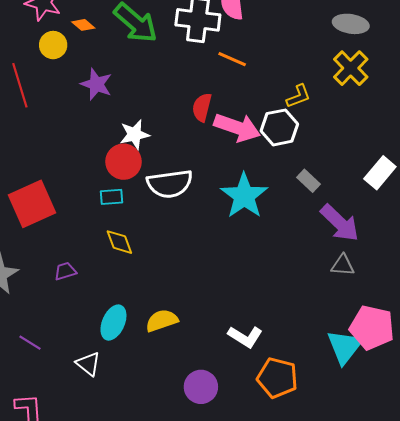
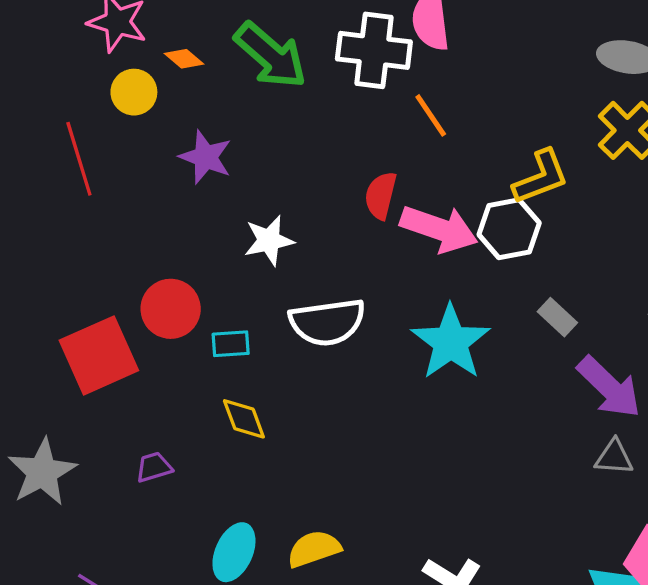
orange line: (232, 59) -> (431, 115), turned 32
yellow L-shape: (298, 96) -> (541, 177), size x1.4
red circle: (124, 162) -> (171, 309), moved

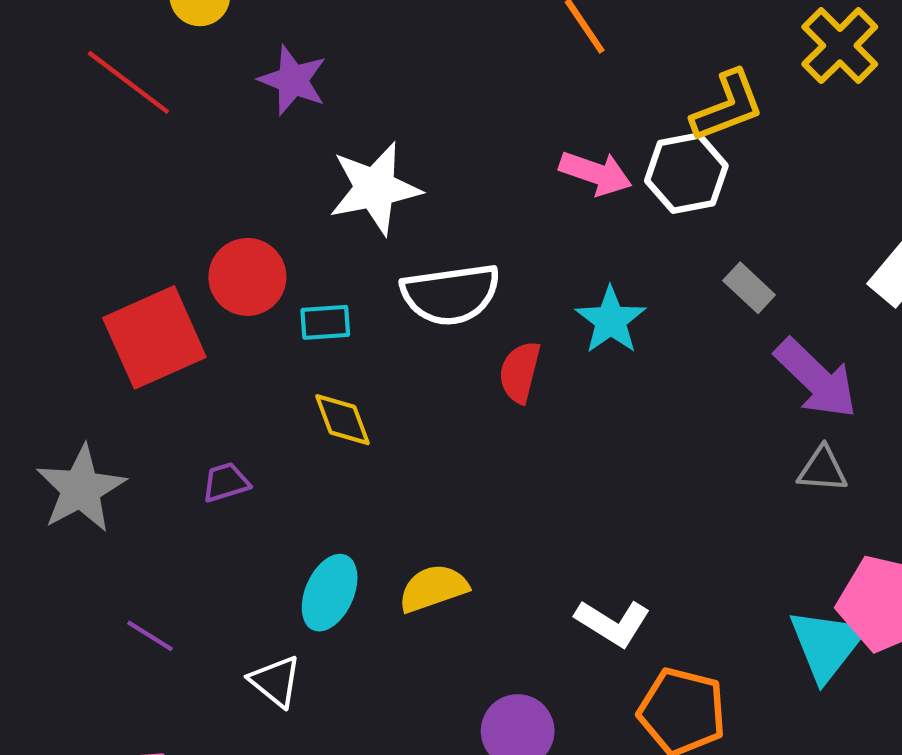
red line: (79, 159) -> (128, 82), turned -36
red semicircle: (381, 195) -> (520, 372), moved
pink arrow: (439, 229) -> (595, 173), size x0.7
white star: (269, 240) -> (375, 188), size x1.4
cyan star: (451, 342) -> (611, 320), size x0.7

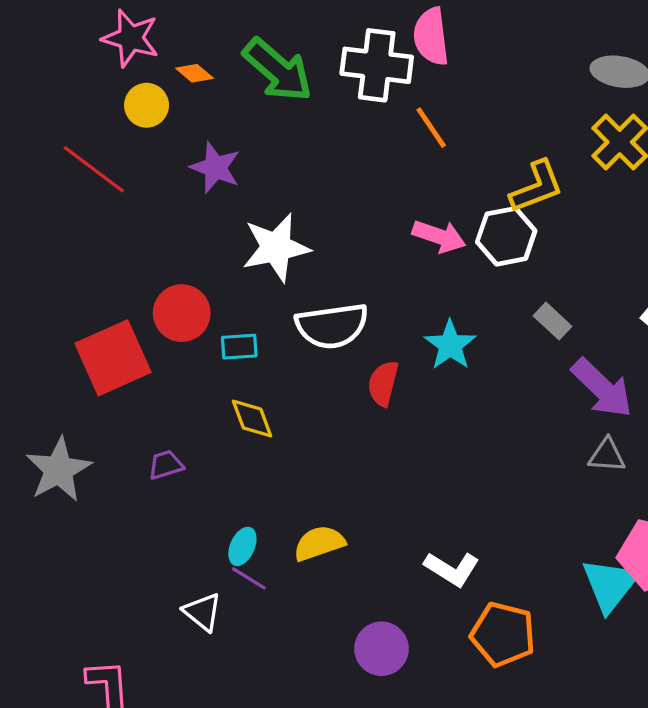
cyan ellipse: (330, 593) -> (242, 546), size x0.7
purple line: (150, 636) -> (249, 578), moved

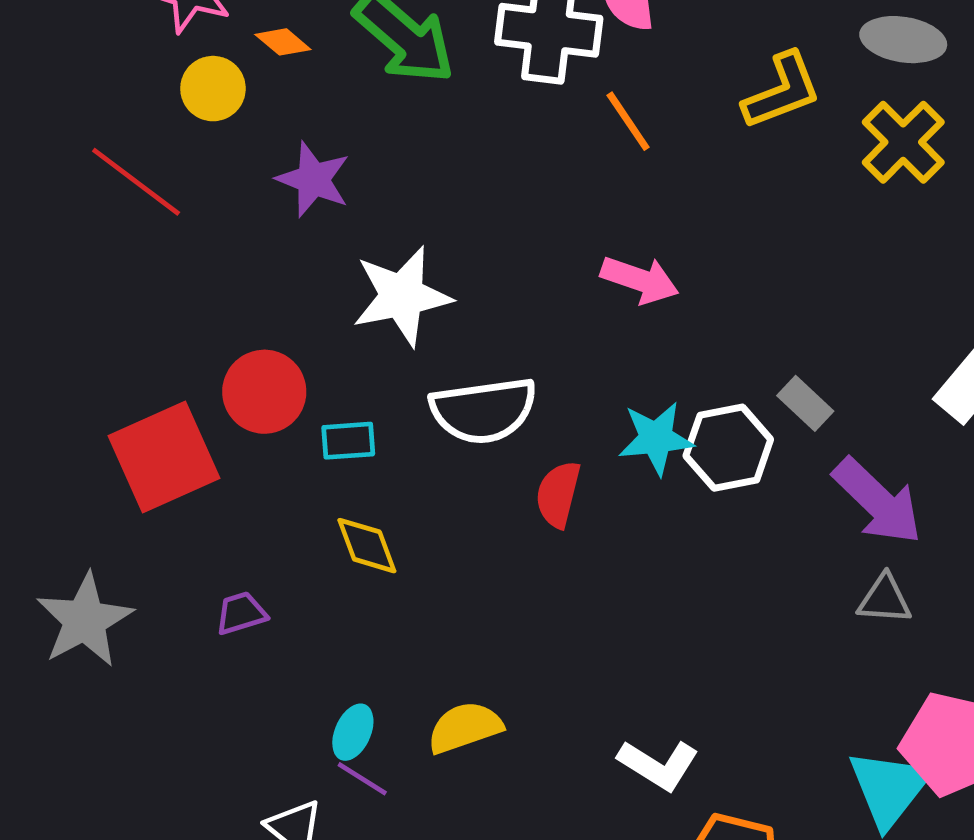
yellow L-shape: (537, 187) -> (782, 91), moved
white hexagon: (506, 236) -> (728, 448), moved
cyan star: (450, 345) -> (656, 438), turned 30

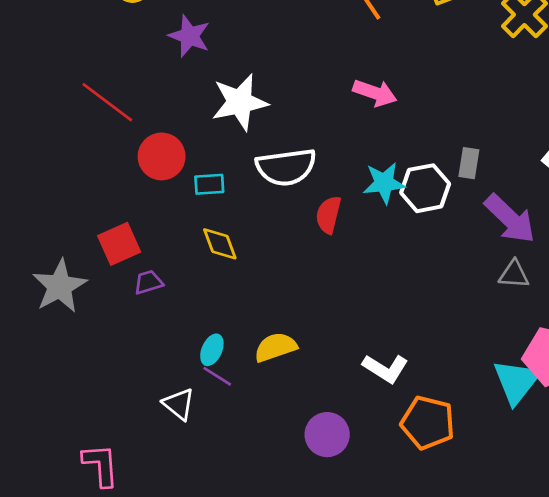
red line: (136, 182) -> (107, 102), moved
gray rectangle: (805, 403) -> (469, 163), turned 56
red square: (164, 457) -> (119, 244), moved, size x0.7

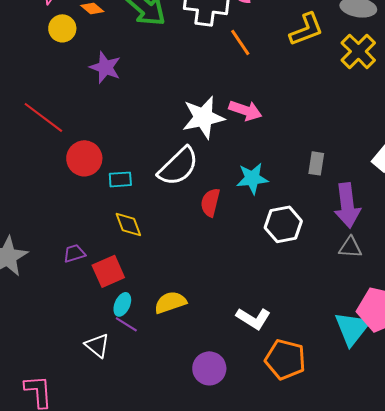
white star: (240, 102) -> (203, 117), moved
white semicircle: (286, 167) -> (178, 166), turned -36
white hexagon: (425, 188) -> (283, 224), moved
purple arrow: (510, 219) -> (347, 205), turned 39
red square: (119, 244) -> (108, 271), moved

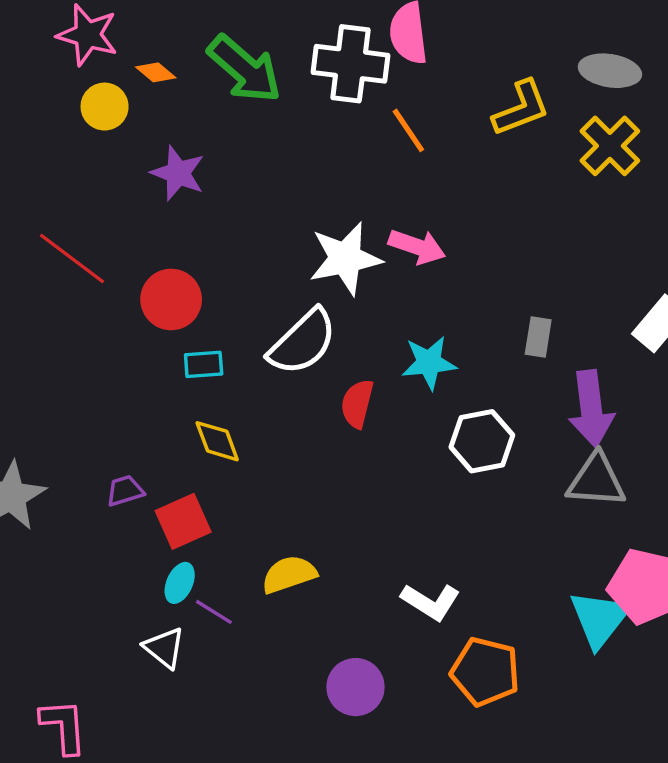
red circle: (84, 158) -> (171, 299), moved
gray triangle: (350, 247) -> (596, 480), size x1.5
cyan ellipse: (122, 304) -> (180, 583), moved

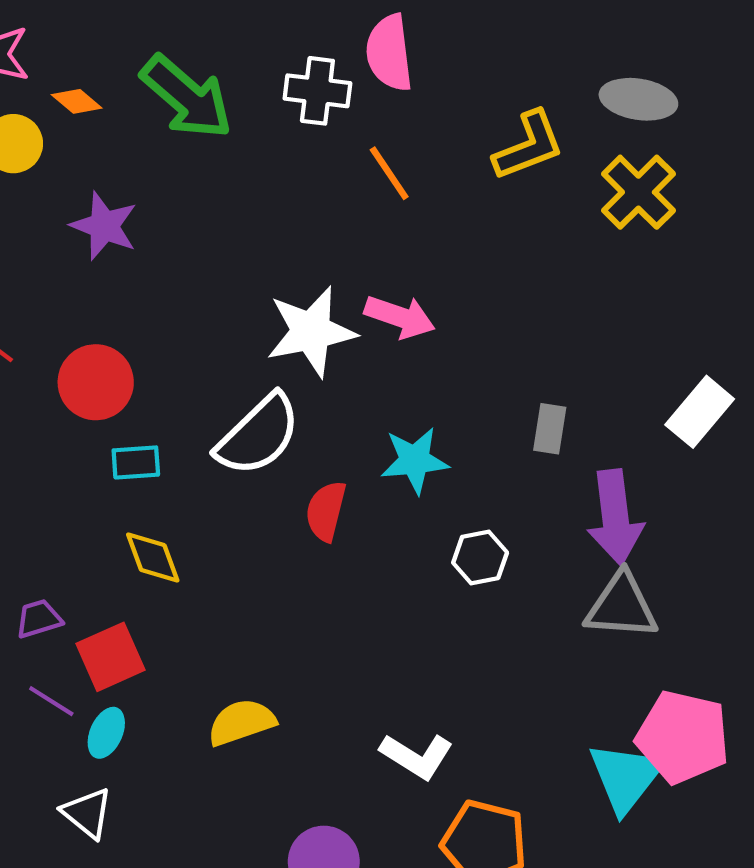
white cross: (350, 64) -> (317, 91), size x0.7
white hexagon: (482, 441) -> (480, 558), size x0.7
purple line: (214, 612) -> (51, 701), moved

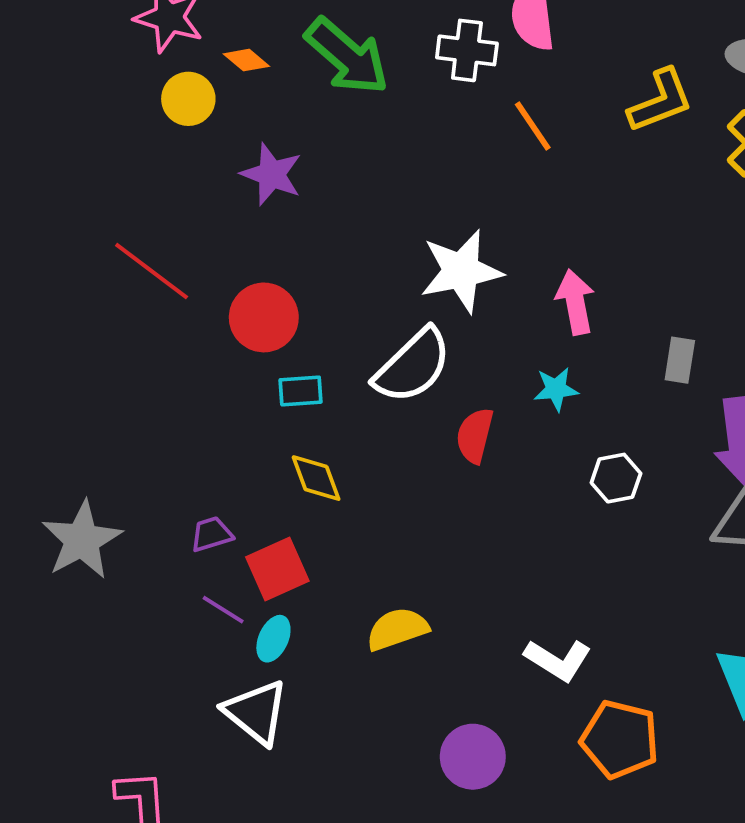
pink arrow: (400, 317) -> (575, 302), moved, turned -120
cyan star: (415, 460) -> (556, 389), size x0.7
white triangle: (87, 813) -> (256, 712), size x1.4

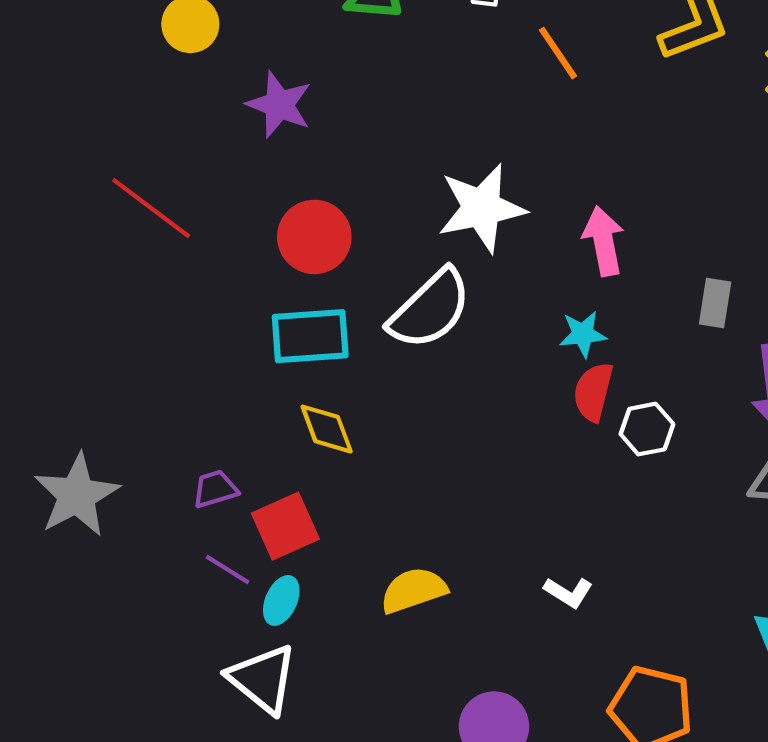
red circle: (264, 317) -> (314, 237), moved
cyan rectangle: (301, 391) -> (310, 336), size x1.6
red semicircle: (475, 435) -> (593, 392), moved
white L-shape: (558, 660) -> (568, 592), moved, size x0.7

